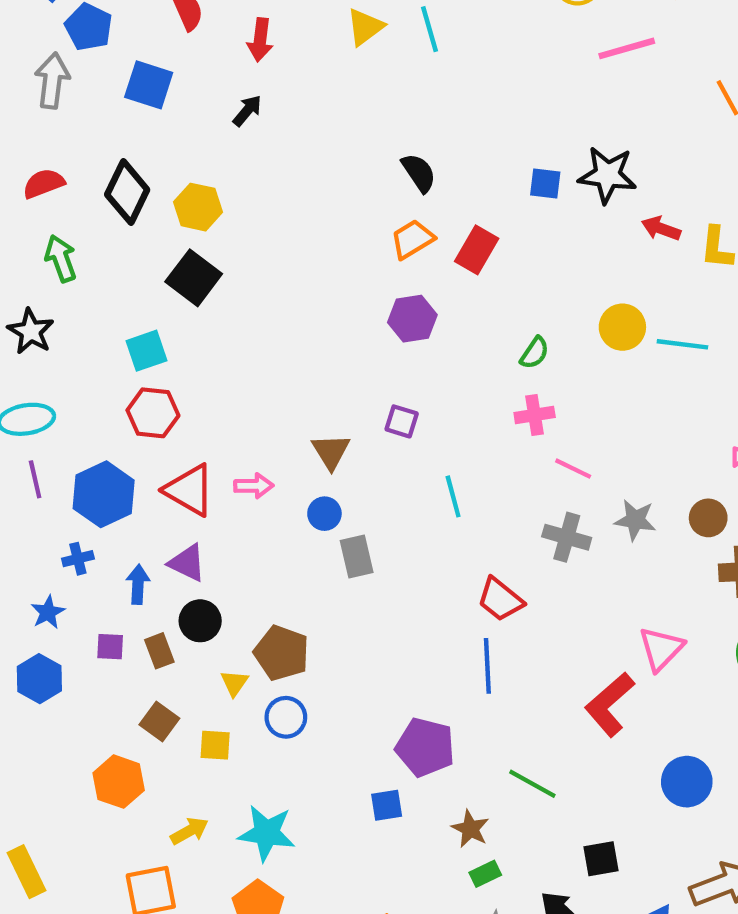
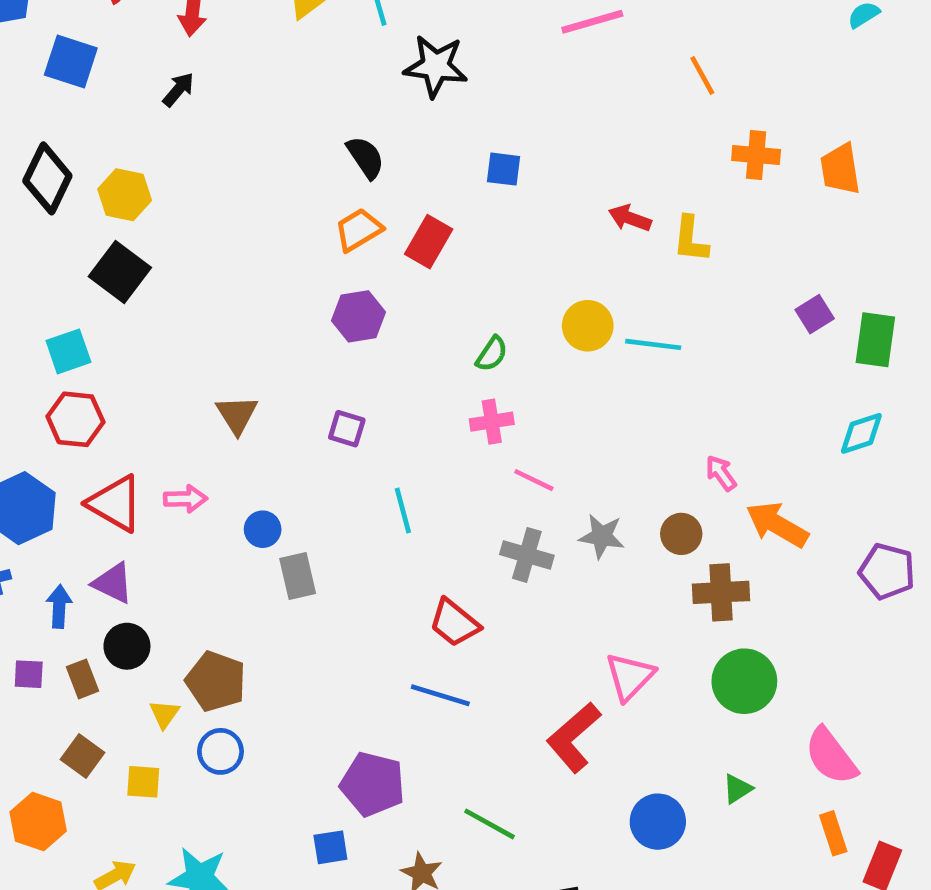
black star: (607, 175) -> (436, 66), moved
brown triangle: (331, 451) -> (237, 415), moved
blue line: (487, 666) -> (440, 695), turned -70

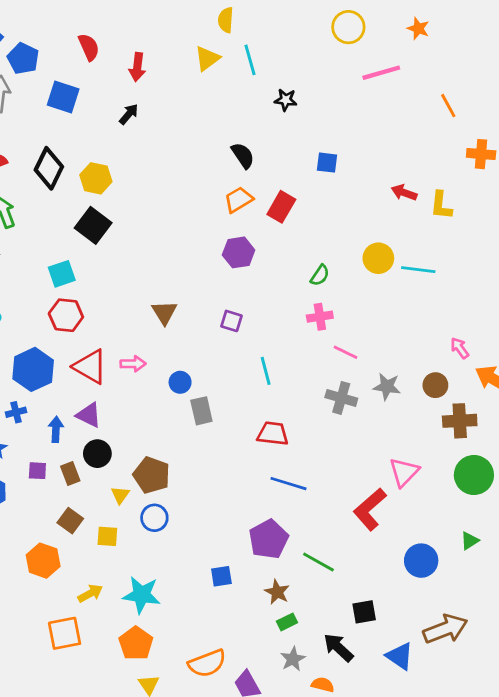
black star: (436, 66) -> (286, 100), size x0.6
red trapezoid: (454, 623) -> (273, 434), moved, turned 148
purple pentagon: (373, 784) -> (269, 539), moved, turned 30

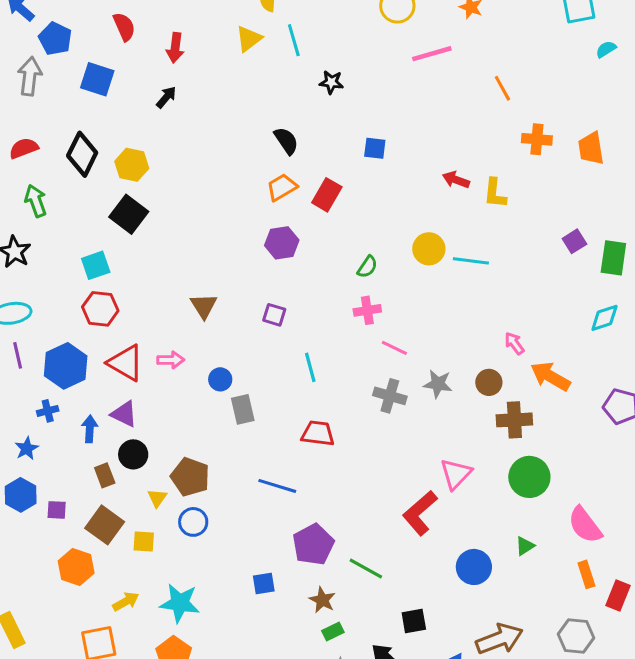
purple square: (37, 471) -> (57, 510), moved
blue line: (288, 484) -> (277, 486), moved
brown square: (70, 521) -> (105, 525), size x1.4

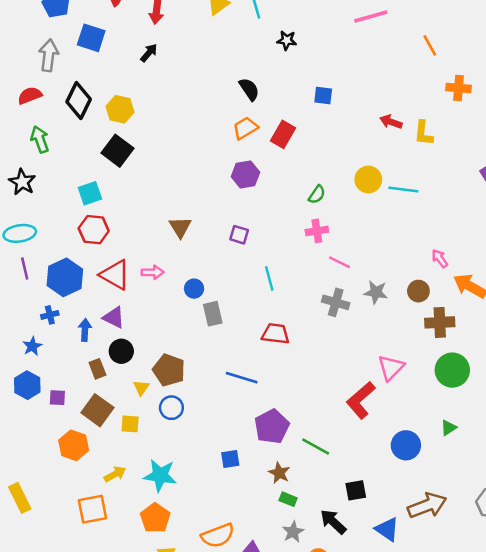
gray arrow: (30, 76) -> (49, 55), moved
green rectangle: (333, 632) -> (288, 499), turned 48

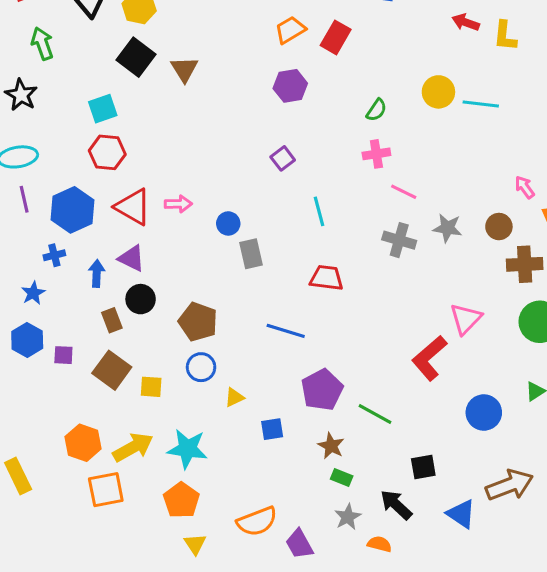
brown triangle: (180, 227) -> (184, 69), moved
purple square: (239, 235) -> (283, 158), turned 36
yellow triangle: (141, 388) -> (234, 397), moved, turned 30
orange hexagon: (74, 445) -> (83, 443), moved
yellow arrow: (115, 474) -> (133, 447), size x1.5

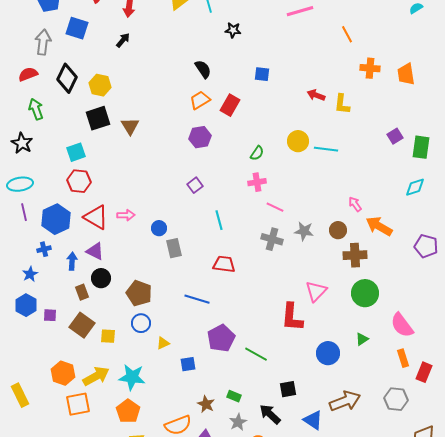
black square: (136, 57) -> (98, 118), turned 35
red L-shape: (429, 358) -> (292, 317), turned -44
brown star: (331, 446) -> (206, 404), moved

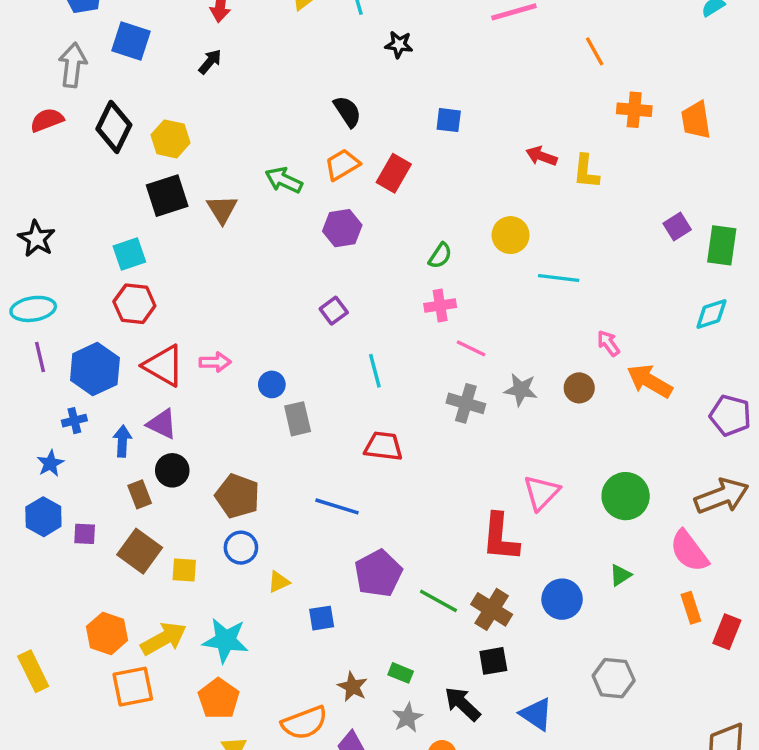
green arrow: (36, 109) -> (284, 180), moved, turned -45
cyan line: (326, 149) -> (559, 278), moved
brown cross: (355, 255) -> (492, 609), moved, turned 35
gray hexagon: (396, 399) -> (614, 678), moved
brown arrow: (345, 401) -> (722, 496), moved

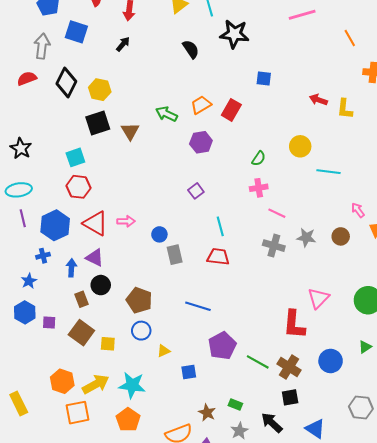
black star: (399, 44) -> (234, 34), size x1.8
black semicircle: (347, 111) -> (191, 49), moved
red trapezoid: (383, 446) -> (218, 257), moved

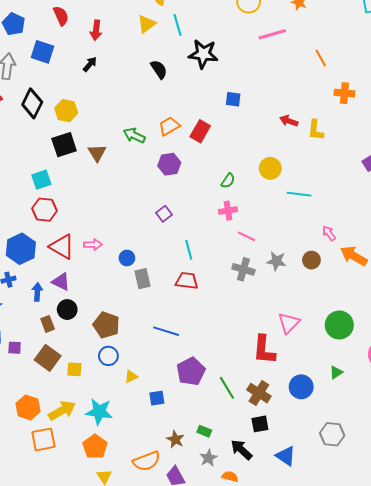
green line: (258, 362) -> (227, 388), turned 30

